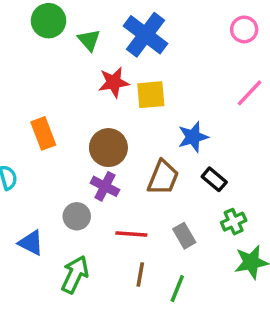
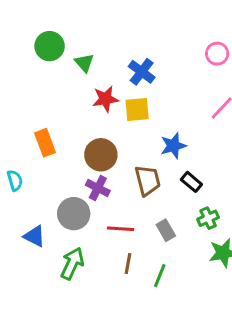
blue cross: (145, 35) -> (142, 72), moved, size x0.7
brown trapezoid: (163, 178) -> (148, 180), turned -36
gray circle: (77, 216) -> (74, 214), size x1.4

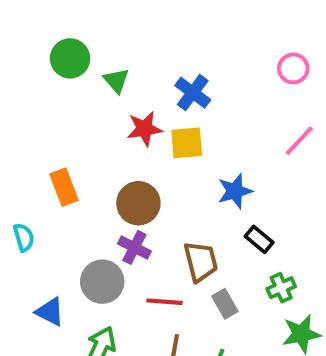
brown trapezoid: (148, 180) -> (201, 262), moved

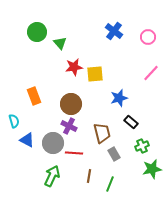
blue cross: (193, 93) -> (114, 31), moved
red line: (165, 302) -> (74, 153), moved
blue triangle: (50, 312) -> (27, 140), moved

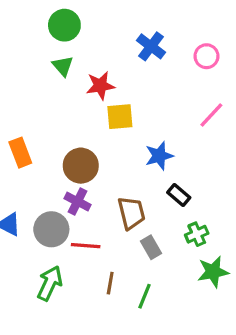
green circle: (37, 32) -> (64, 25), moved
red star: (74, 67) -> (100, 86), moved

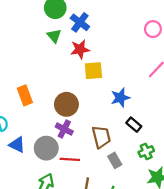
blue cross: (151, 46) -> (80, 22), moved

